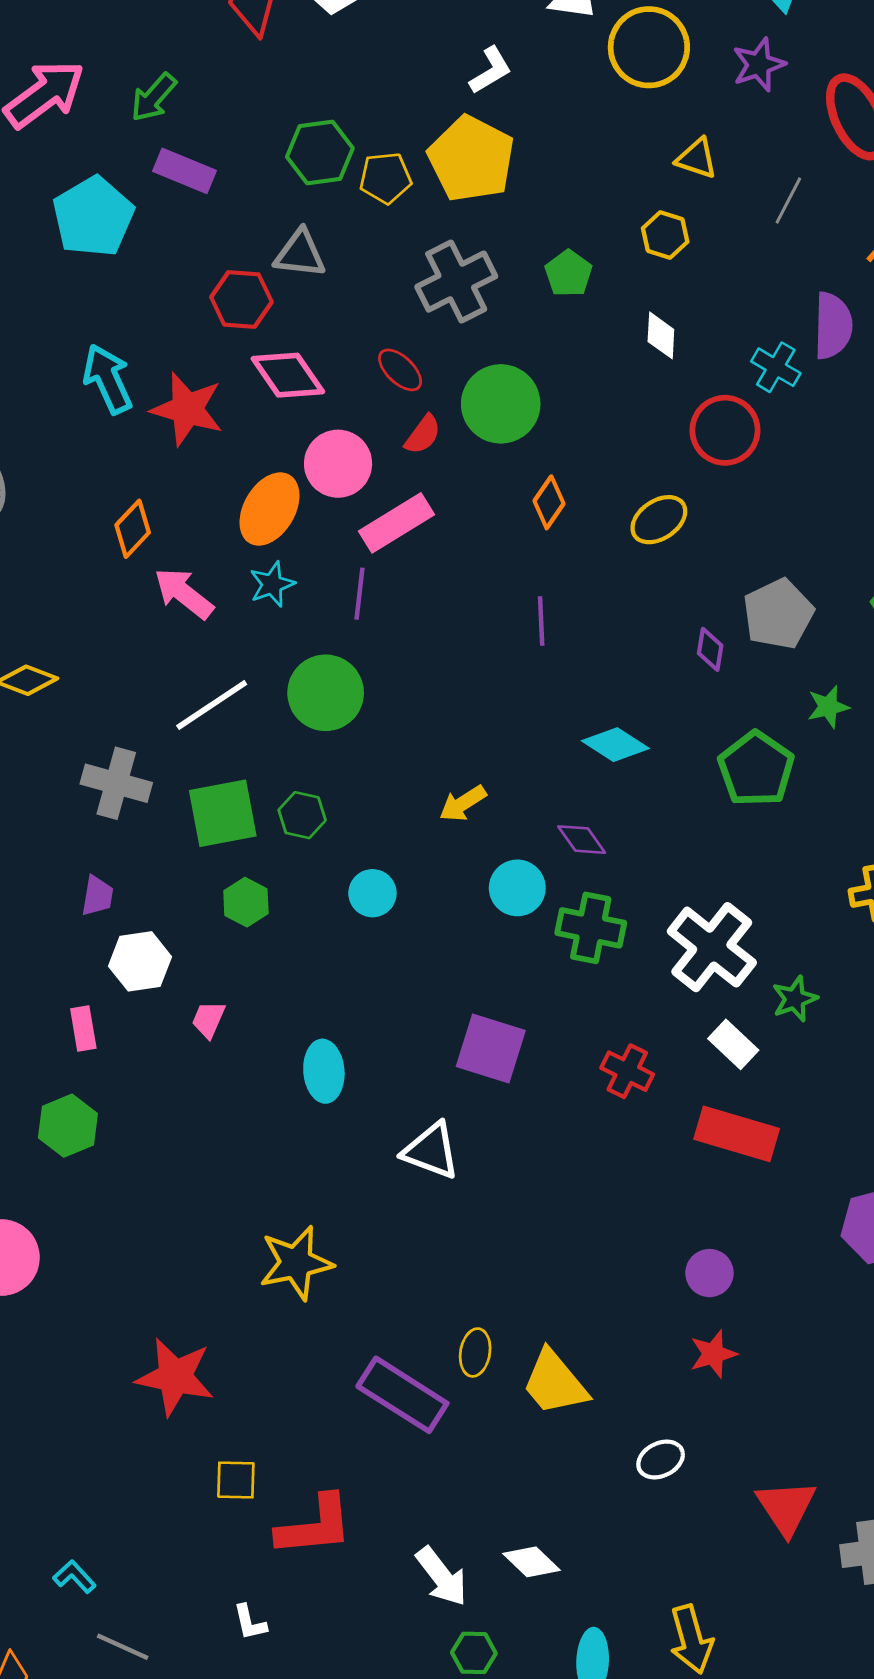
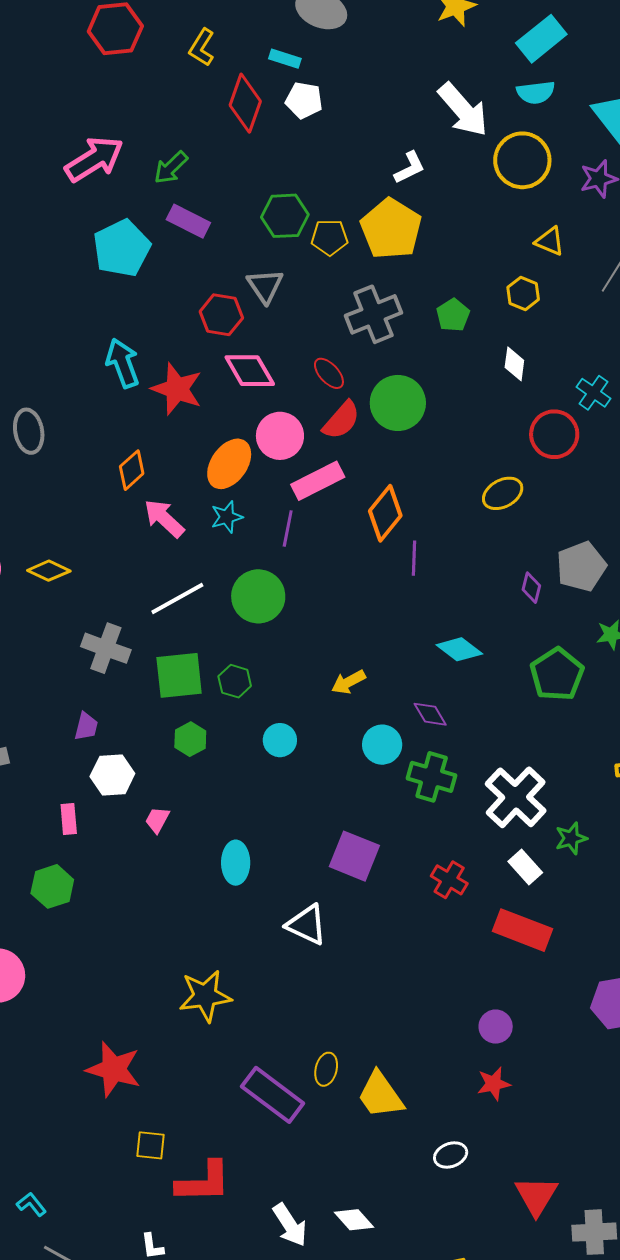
gray triangle: (300, 254) -> (265, 286), turned 45
red semicircle: (423, 435) -> (341, 420), size x1.4
orange diamond: (549, 502) -> (385, 513), moved, size x1.5

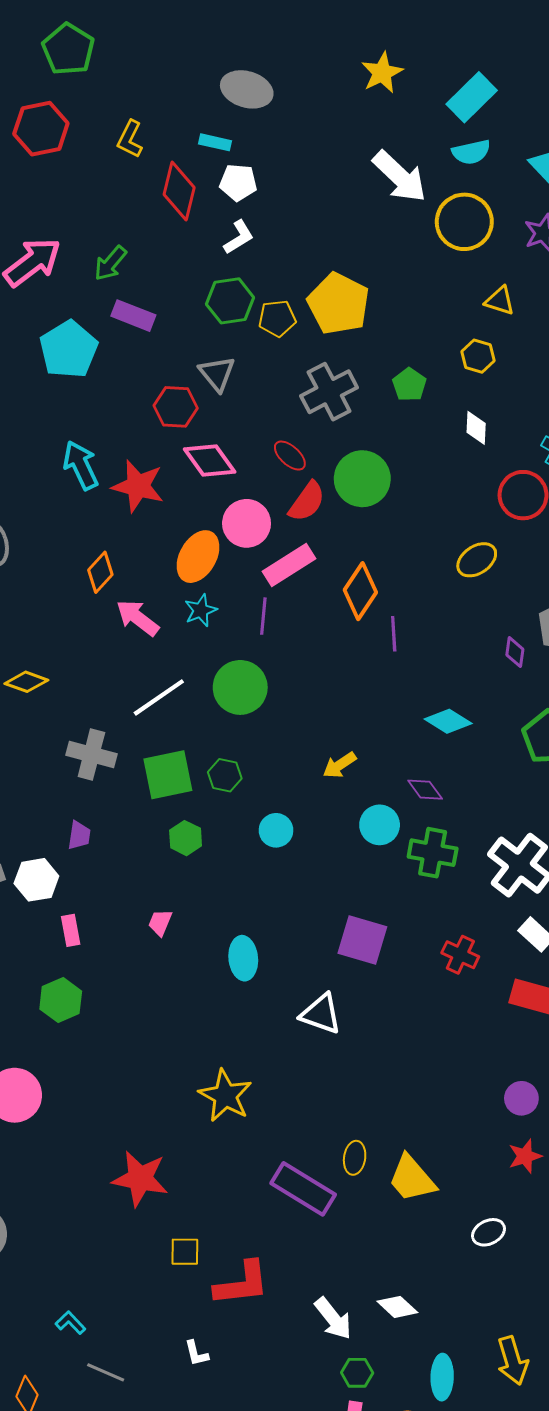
white L-shape: (410, 168) -> (239, 237), moved
white hexagon: (112, 775) -> (36, 880), moved
yellow star: (205, 996) -> (225, 1096), turned -30

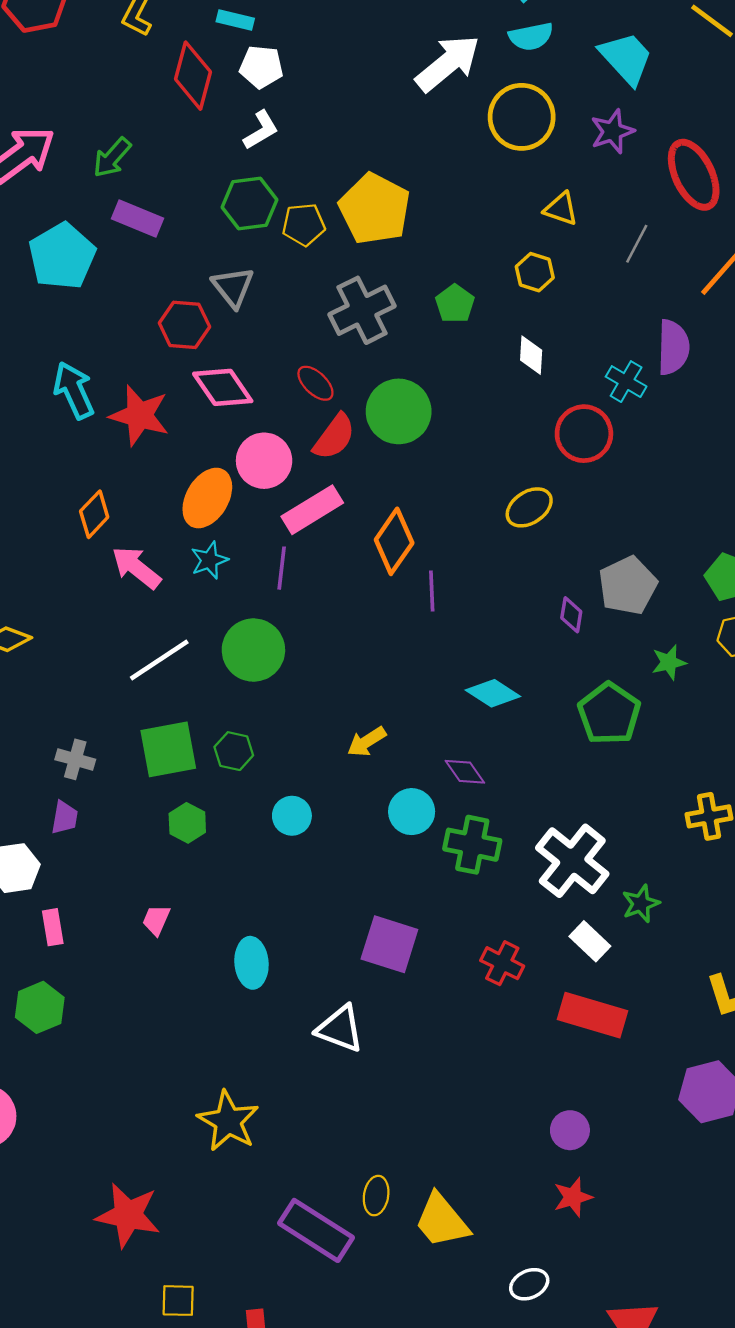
white arrow: (400, 177) -> (448, 63), turned -84
gray cross: (91, 754) -> (75, 759), moved, size x0.7

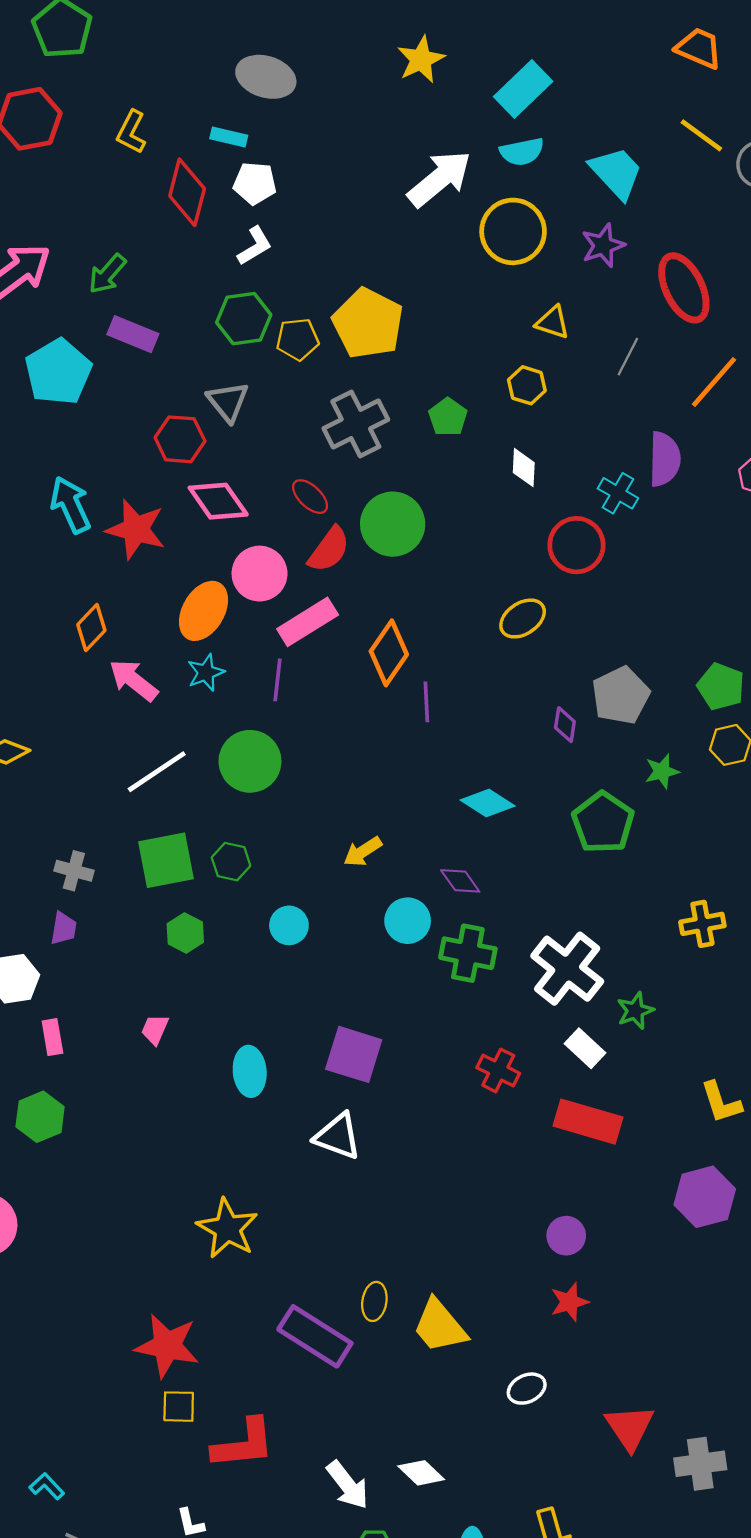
purple square: (389, 944) -> (354, 1054), moved
red star: (128, 1215) -> (167, 1346), moved

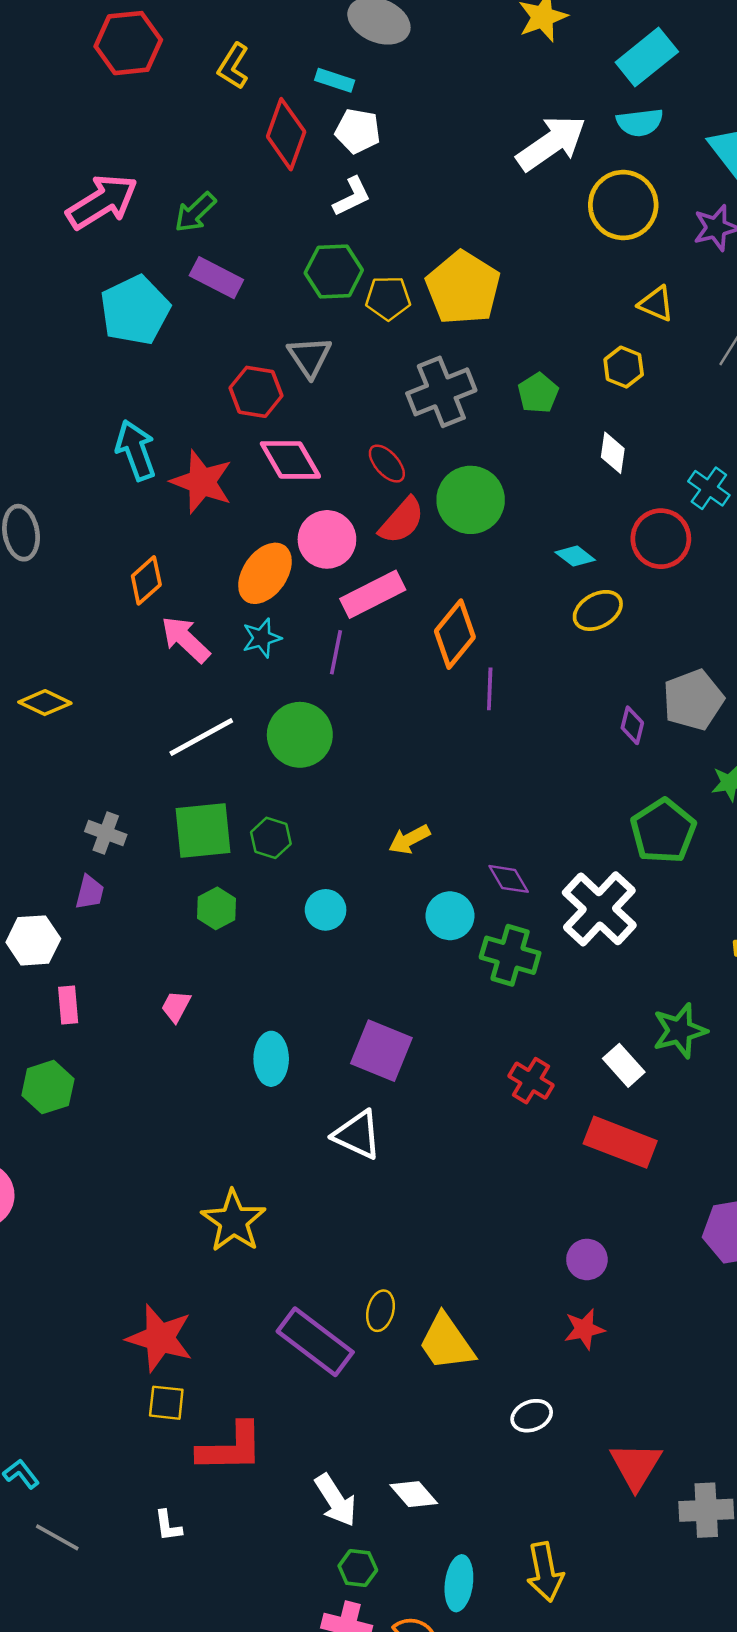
cyan diamond: (488, 803) -> (575, 556), moved, size x0.7
white cross: (567, 969) -> (599, 909), moved
green star: (635, 1011) -> (680, 1031), size x1.4

